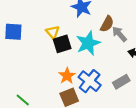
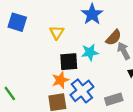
cyan star: (88, 43) -> (90, 52), size x0.7
black square: (62, 44) -> (69, 62), moved

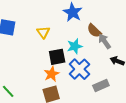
brown semicircle: (114, 38) -> (94, 31), turned 98
blue cross: (82, 91) -> (79, 69), moved

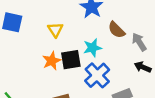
gray arrow: (105, 41) -> (139, 42), moved
orange star: (52, 74) -> (52, 61), moved

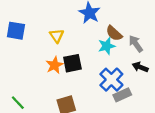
cyan star: (92, 48) -> (107, 46), moved
blue cross: (97, 75) -> (111, 80), moved

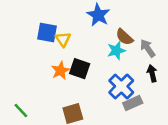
blue square: (16, 31) -> (47, 32), moved
black square: (72, 63) -> (80, 69), turned 30
black arrow: (140, 67) -> (152, 73), turned 56

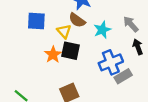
brown semicircle: (124, 37) -> (77, 20), moved
yellow triangle: (63, 39) -> (64, 31), moved
blue cross: (121, 86) -> (111, 62), turned 30

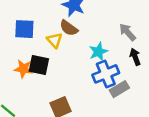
cyan star: (102, 30) -> (98, 52), moved
black square: (71, 51) -> (39, 65), moved
orange star: (53, 55) -> (23, 69), moved, turned -30

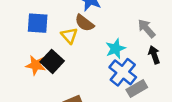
black square: (39, 65) -> (52, 61), turned 30
blue cross: (106, 74) -> (123, 72), turned -30

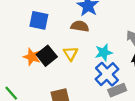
brown semicircle: (84, 23) -> (80, 26), turned 144
yellow triangle: (69, 36) -> (71, 54), moved

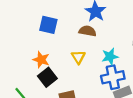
black square: (47, 56) -> (47, 77), moved
blue cross: (107, 74) -> (113, 77), turned 30

